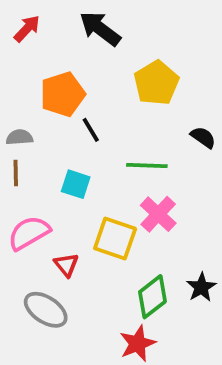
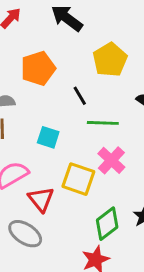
black line: (91, 130) -> (80, 96), moved
red triangle: (66, 265) -> (41, 199), size x1.4

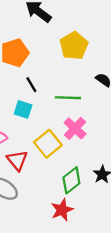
black line: (80, 96) -> (31, 85), moved
yellow square: (78, 179) -> (48, 144), turned 32

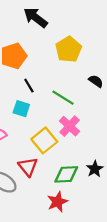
green line: (68, 98) -> (63, 98), turned 30
red triangle: (17, 160) -> (28, 167), moved
green diamond: (71, 180) -> (66, 174), turned 35

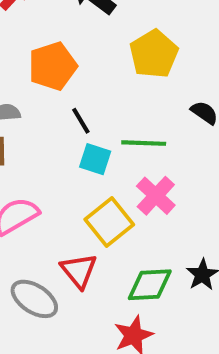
green line: (63, 98) -> (144, 143), turned -30
cyan square: (21, 109) -> (95, 159), moved

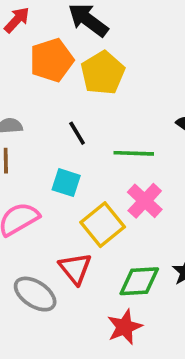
yellow pentagon: (154, 54) -> (103, 73), moved
orange pentagon: (53, 66) -> (52, 60), moved
cyan square: (95, 159) -> (66, 183), moved

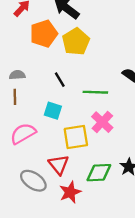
yellow square: (103, 225) -> (76, 137), turned 30
red star: (125, 327) -> (70, 192), moved

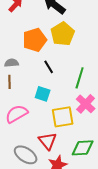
orange pentagon: (44, 34) -> (35, 40), moved
green line: (95, 92) -> (80, 78), turned -75

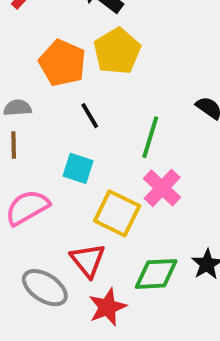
orange pentagon: (35, 40) -> (62, 63), turned -30
yellow square: (63, 117) -> (117, 213), turned 35

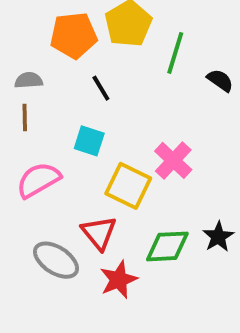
orange pentagon: (62, 63) -> (74, 35), turned -30
green line: (150, 137) -> (175, 53), moved

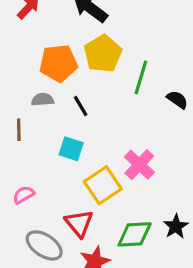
gray semicircle: (29, 80) -> (43, 100), moved
pink semicircle: (38, 180) -> (24, 195), moved, size x0.6
yellow square: (128, 186) -> (103, 185), turned 30

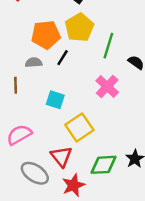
black line: (81, 106) -> (63, 58), moved, turned 63
pink cross: (139, 165) -> (107, 87), moved
pink semicircle: (24, 195) -> (19, 135), size x1.5

